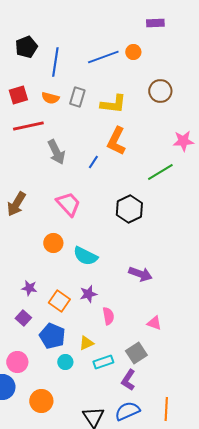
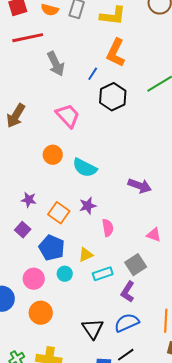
black hexagon: (129, 209) -> (113, 97), moved
pink circle: (17, 362) -> (34, 279), moved

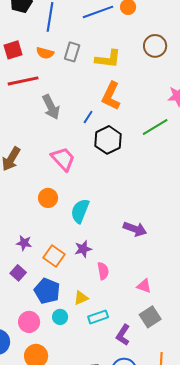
cyan semicircle: (85, 168) -> (80, 211), turned 85
pink triangle: (154, 235) -> (144, 286), moved
gray square: (136, 265) -> (150, 317), moved

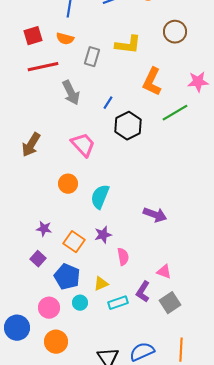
gray rectangle: (72, 52) -> (92, 57), moved
orange L-shape: (111, 96) -> (152, 82), moved
purple L-shape: (123, 335) -> (143, 292), moved

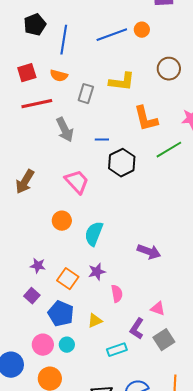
orange L-shape: (152, 82) -> (146, 119), turned -40
blue line: (108, 103) -> (102, 140), turned 56
cyan circle: (80, 303) -> (67, 345), moved
cyan rectangle: (118, 303) -> (117, 350), moved

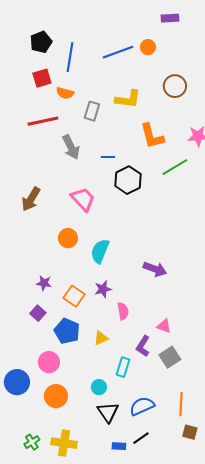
red square: (27, 73) -> (42, 78), moved
cyan circle: (67, 345) -> (99, 387), moved
cyan rectangle: (117, 350) -> (123, 367), turned -54

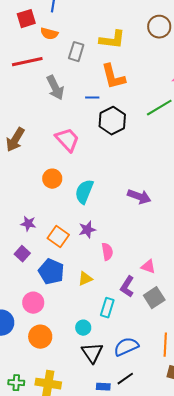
orange L-shape: (152, 136) -> (113, 77), moved
purple arrow: (155, 269) -> (139, 197), moved
green cross: (32, 442) -> (16, 383), turned 35

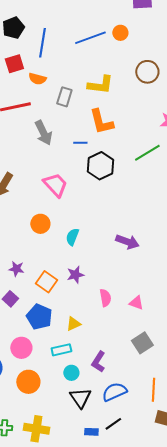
cyan semicircle: (84, 192) -> (72, 237), size x0.7
pink semicircle: (107, 252) -> (105, 298), moved
pink triangle: (148, 267) -> (136, 303), moved
purple L-shape: (127, 287) -> (98, 362), moved
cyan rectangle: (107, 308) -> (61, 350), moved, turned 60

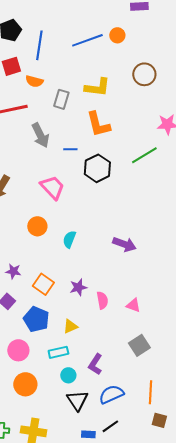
blue line: (80, 143) -> (70, 149), moved
purple star: (75, 275) -> (78, 287), moved

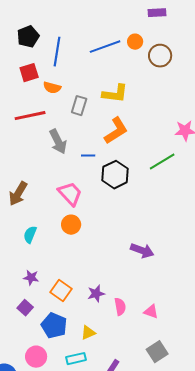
brown circle: (144, 74) -> (160, 56), moved
orange L-shape: (98, 124) -> (116, 131), turned -108
orange circle: (37, 226) -> (71, 225), moved
cyan semicircle: (69, 239) -> (30, 235), moved

